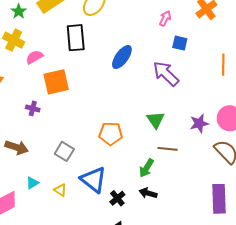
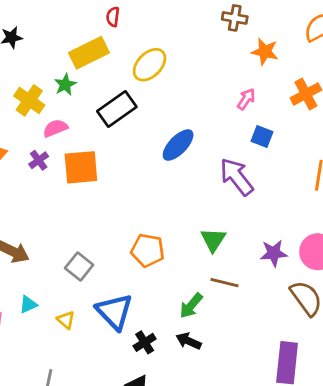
green star: (19, 11) -> (65, 85), moved
black rectangle: (76, 38) -> (117, 109), turned 52
purple cross: (33, 108) -> (39, 160), moved, turned 32

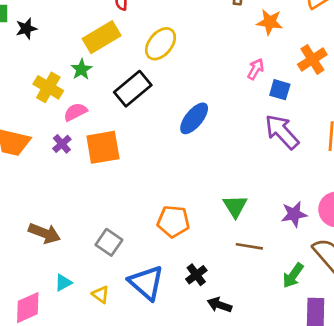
blue square: (262, 136) -> (280, 90), moved
purple arrow: (237, 177) -> (282, 132), moved
green arrow: (191, 306) -> (293, 275), moved
black cross: (145, 342) -> (196, 275), moved

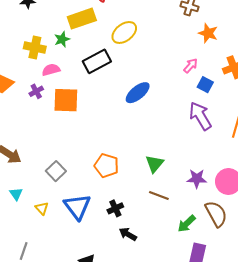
yellow cross: (48, 87) -> (35, 48), turned -30
cyan triangle: (63, 283) -> (16, 194), turned -48

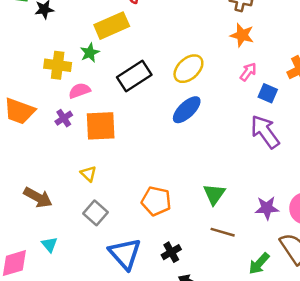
yellow ellipse: (124, 32) -> (188, 69), moved
orange star: (208, 33) -> (242, 35), moved
yellow triangle: (42, 208) -> (88, 174), moved

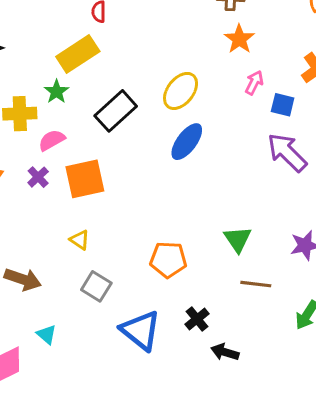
orange star: (242, 35) -> (239, 39), turned 30

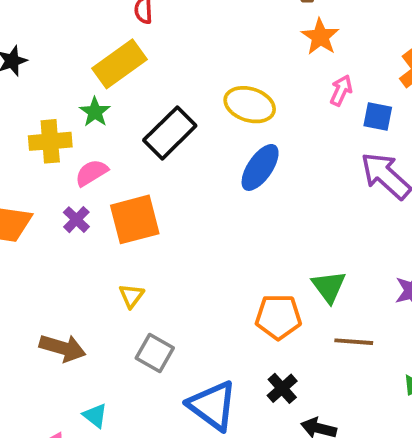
yellow ellipse: (181, 91) -> (250, 105), turned 72
yellow triangle: (80, 240) -> (131, 296), turned 35
orange pentagon: (168, 260) -> (278, 317), moved

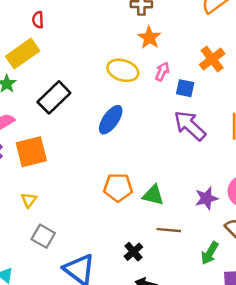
yellow ellipse: (250, 105) -> (123, 70), moved
green triangle: (329, 287) -> (153, 195), turned -40
orange pentagon: (278, 317) -> (118, 187), moved
black cross: (282, 388) -> (133, 252), moved

